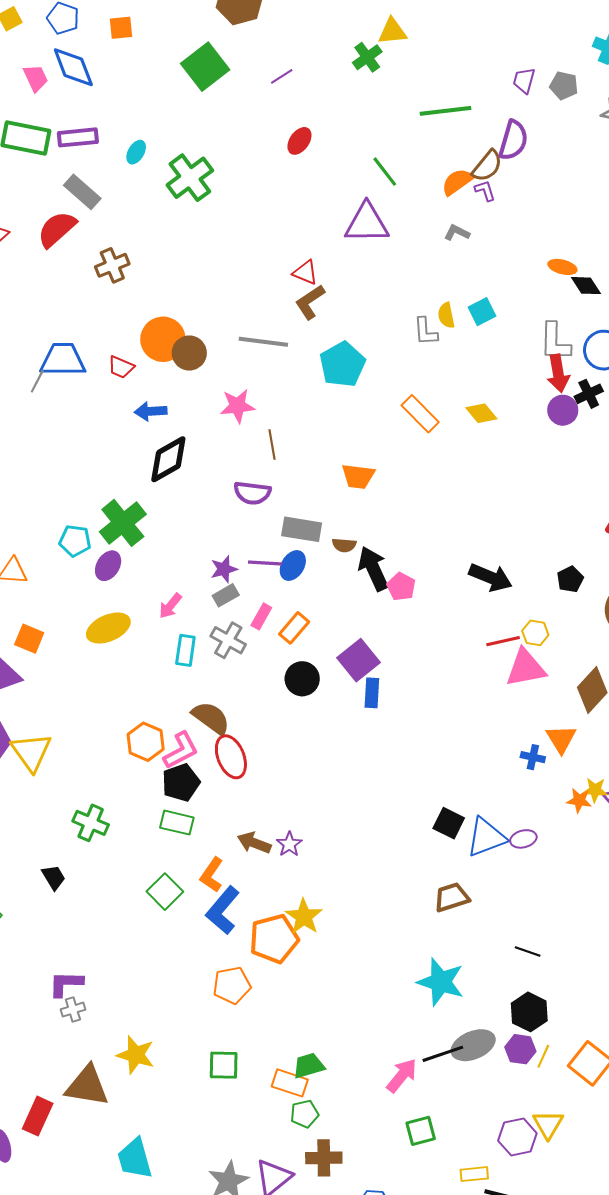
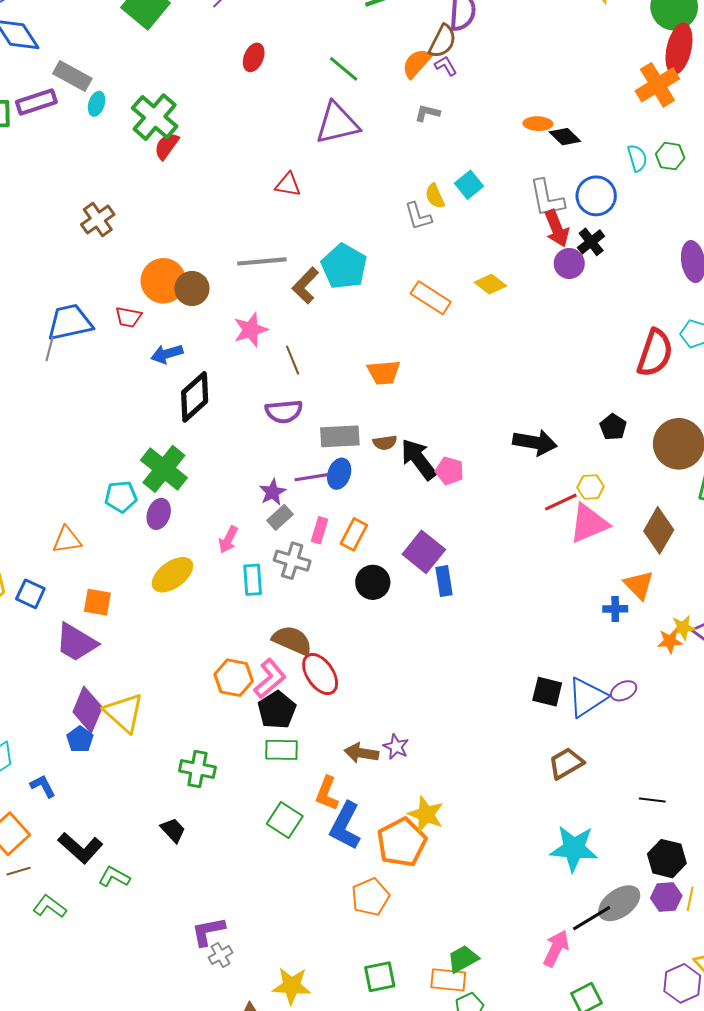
gray rectangle: (82, 192) -> (72, 76), moved
red semicircle: (57, 229) -> (167, 146), moved, size x0.7
brown L-shape: (310, 302) -> (305, 285), moved

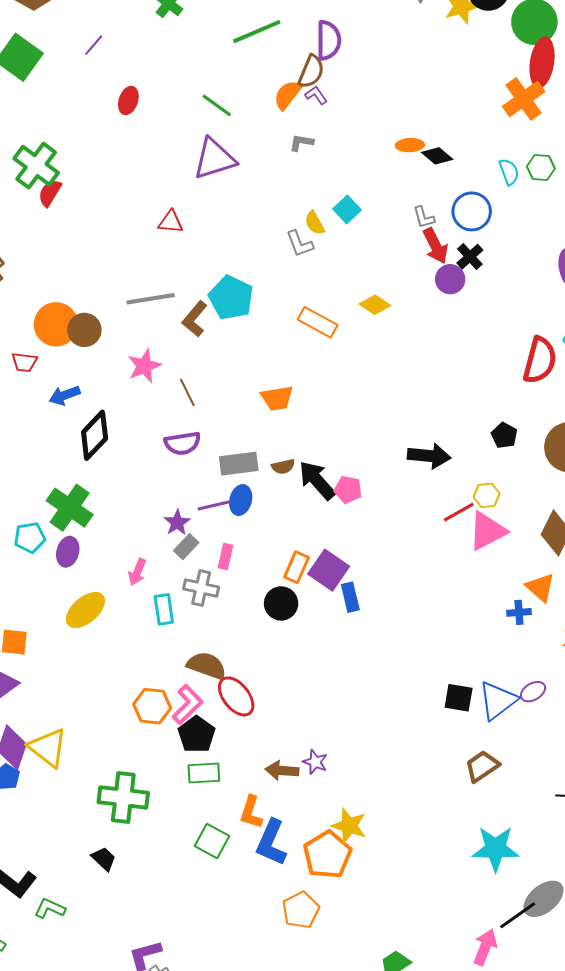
gray L-shape: (547, 198) -> (424, 217), size x0.6
orange rectangle: (354, 534) -> (297, 567), moved
green cross: (197, 769) -> (123, 797), size x1.4

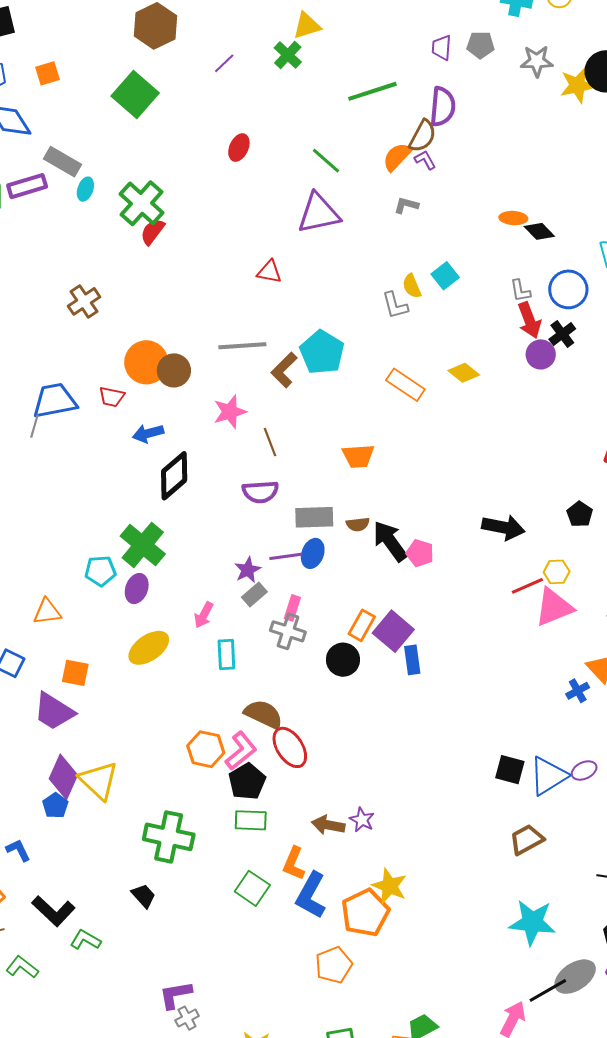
purple line: (94, 45) -> (224, 63), moved
gray cross: (201, 588) -> (288, 631), moved
blue cross: (519, 612) -> (578, 691), turned -30

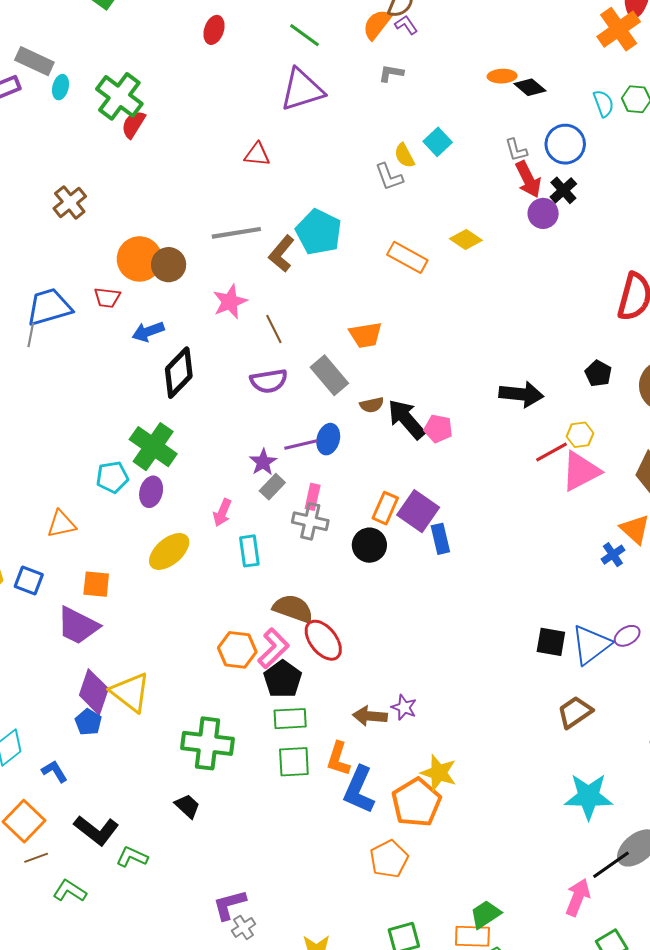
gray rectangle: (314, 517) -> (329, 375), moved, turned 57
green square: (252, 888) -> (294, 762), moved, turned -32

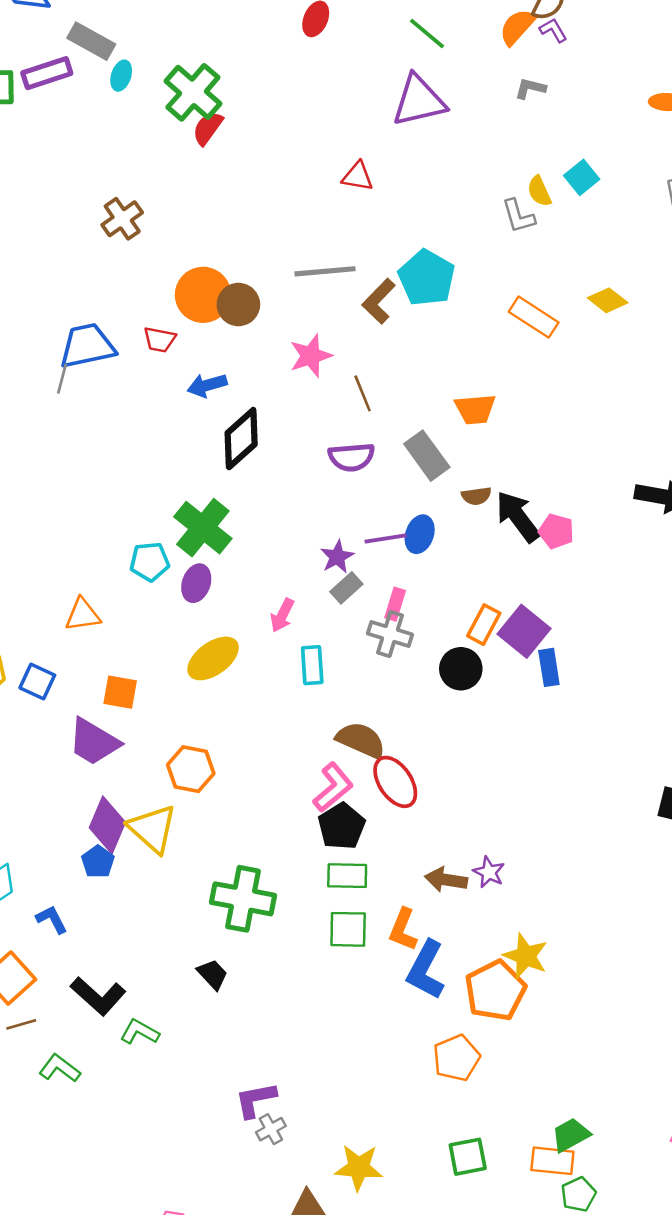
orange hexagon: (237, 650) -> (191, 769), moved

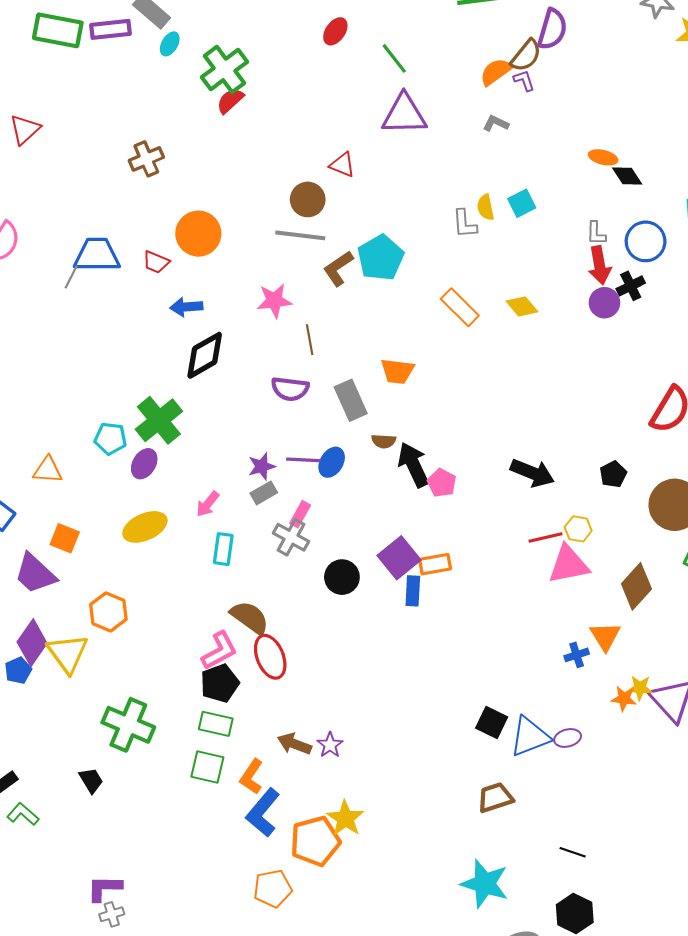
green line: (427, 33) -> (394, 58), moved
brown circle: (238, 305) -> (308, 199), moved
orange rectangle: (484, 625) -> (435, 564), moved, turned 40

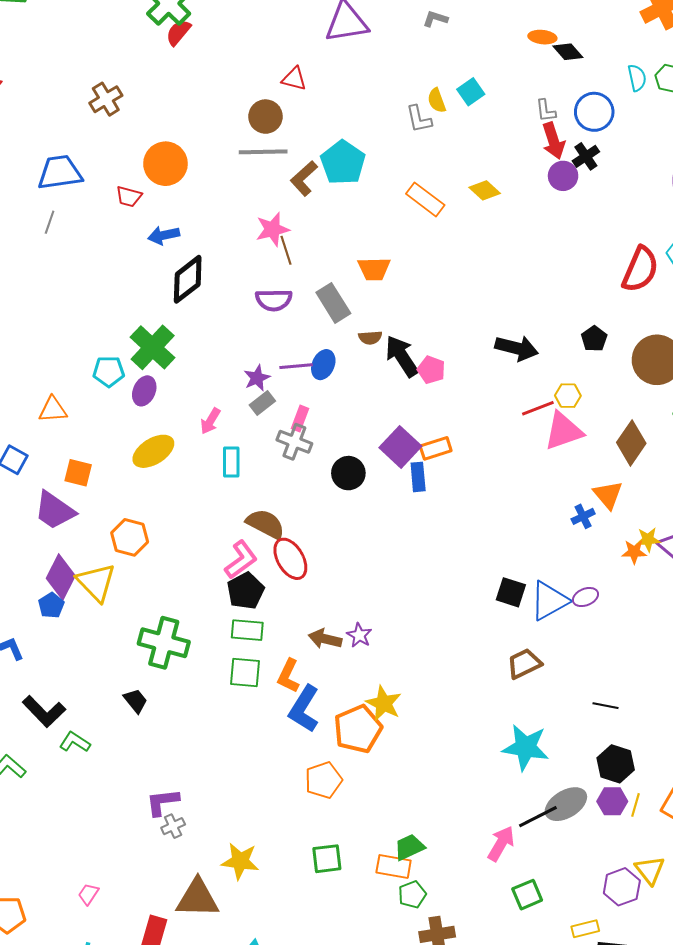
blue trapezoid: (97, 255) -> (60, 173), moved
pink star: (274, 301) -> (273, 229), moved

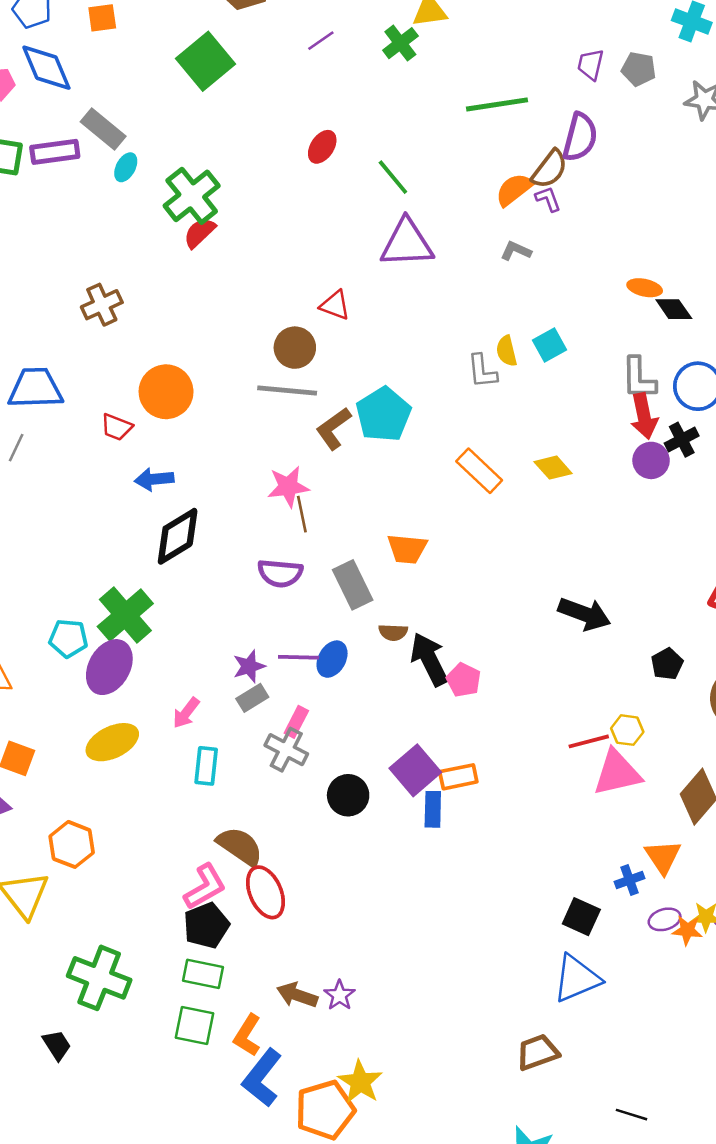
gray L-shape: (546, 111) -> (639, 378), size x1.5
black arrow: (517, 348) -> (584, 614), moved
purple ellipse: (144, 391) -> (109, 667), size x1.5
black square: (511, 592) -> (581, 917), moved
purple ellipse: (586, 597) -> (665, 919), moved

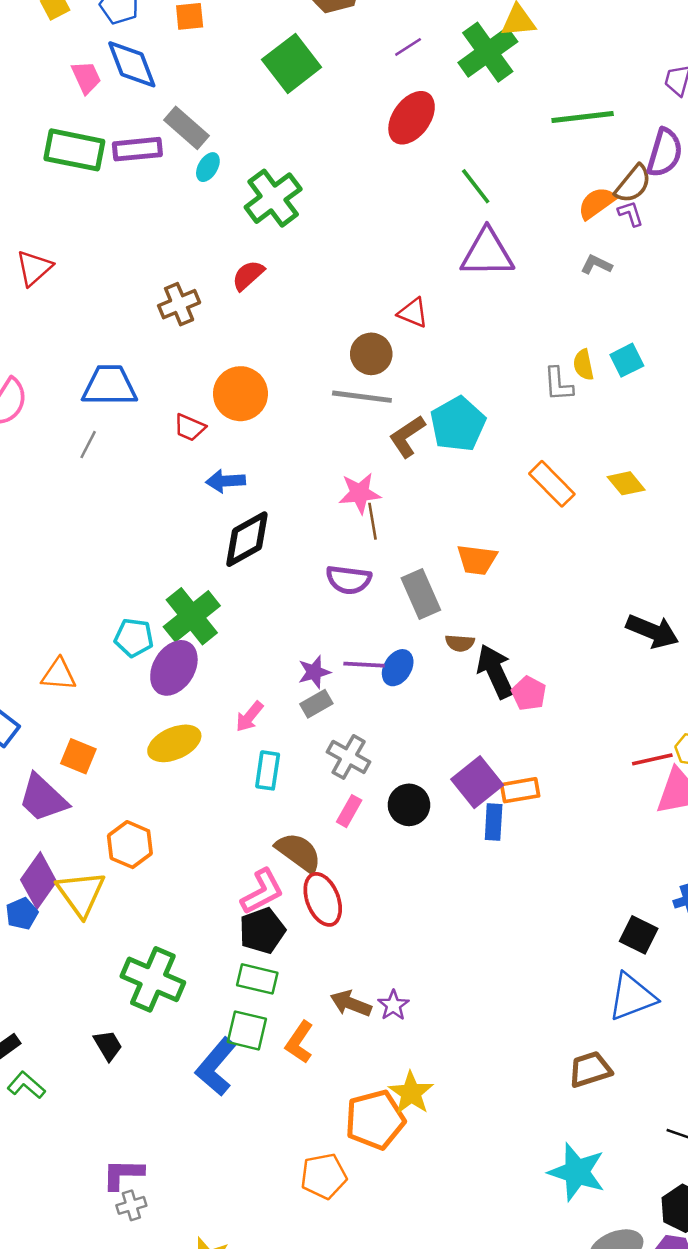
green cross: (400, 43) -> (488, 52), size x1.6
red ellipse: (322, 147) -> (412, 118), moved, size x1.6
red semicircle: (199, 233) -> (248, 275), moved
pink rectangle: (296, 722) -> (349, 811), moved
blue L-shape: (262, 1078) -> (216, 1067), moved

